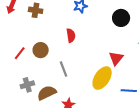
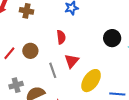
black circle: (121, 18) -> (112, 38), moved
red triangle: (116, 58) -> (72, 61), moved

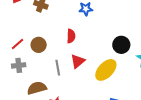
yellow ellipse: (91, 81) -> (106, 70), moved
gray cross: (16, 85) -> (19, 65), moved

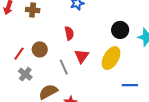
gray cross: (19, 65) -> (25, 74), turned -32

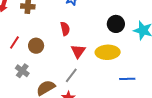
red line: (19, 54) -> (14, 43), moved
yellow ellipse: (111, 58) -> (108, 52), turned 60
gray line: (64, 67) -> (71, 75), moved, turned 63

